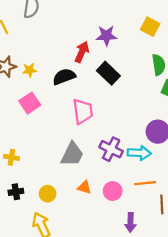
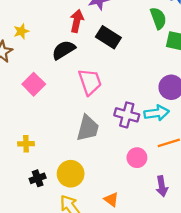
yellow star: (30, 70) -> (21, 31), moved
orange triangle: (84, 187) -> (111, 199), moved, turned 32
yellow circle: (48, 194) -> (71, 174), size x1.5

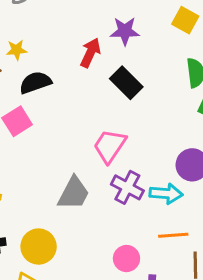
black semicircle: (64, 50) -> (35, 83), moved
pink trapezoid: (90, 82) -> (110, 146), moved, turned -140
pink circle: (137, 158) -> (126, 259), moved

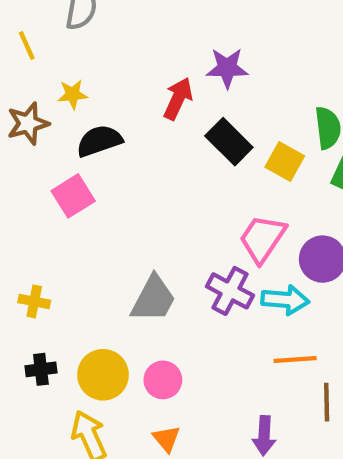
yellow square: (185, 20) -> (285, 161), moved
pink trapezoid: (110, 146) -> (262, 239), moved
pink circle: (126, 259) -> (163, 380), moved

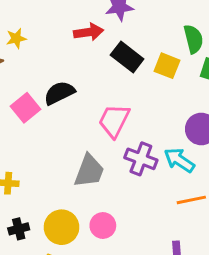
red arrow: (178, 99) -> (89, 32), turned 64
black semicircle: (99, 141) -> (59, 93), moved
pink trapezoid: (262, 239) -> (114, 121), moved
cyan arrow: (285, 300) -> (179, 160), turned -144

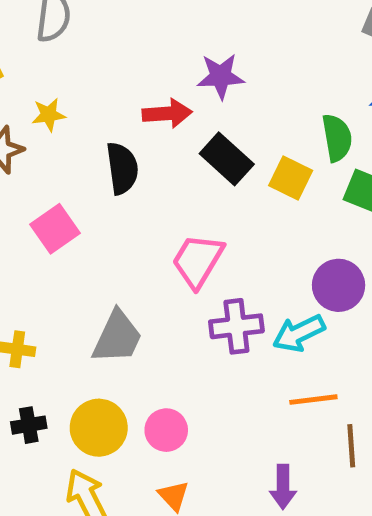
black semicircle: (59, 93) -> (122, 168), moved, turned 104
purple cross: (141, 159) -> (236, 326), turned -32
cyan arrow: (179, 160) -> (299, 333), turned -64
gray trapezoid: (89, 171) -> (117, 337), moved

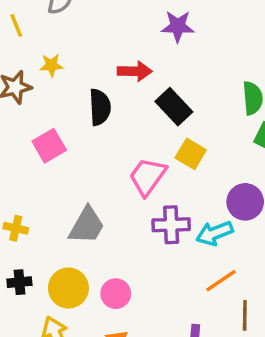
purple star: (221, 76) -> (178, 26), moved
yellow square: (291, 178) -> (191, 154), moved
orange line: (313, 400) -> (221, 281), turned -32

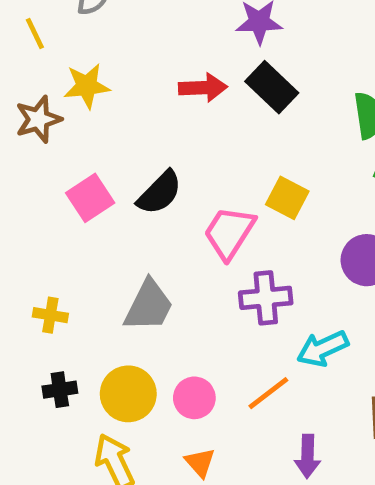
yellow star: (51, 65) -> (87, 86), size x1.4
black semicircle: (100, 107) -> (160, 193), moved, turned 51
black rectangle: (174, 107) -> (272, 87), moved
cyan arrow: (215, 233) -> (323, 348), moved
orange line: (221, 281) -> (268, 393), moved

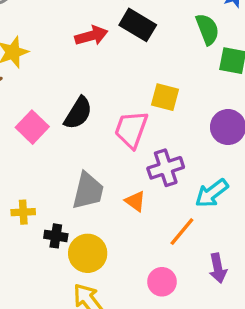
black cross: (60, 390) -> (56, 236), moved, turned 30
pink circle: (194, 398) -> (162, 282), moved
orange triangle: (200, 463) -> (135, 201), moved

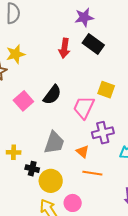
red arrow: (91, 36) -> (64, 48), turned 108
orange line: (182, 232) -> (92, 173), moved, turned 54
pink circle: (162, 282) -> (73, 203), moved

